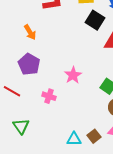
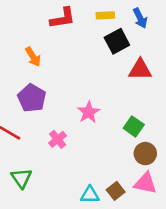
black square: (95, 20) -> (117, 41), turned 30
pink cross: (49, 96) -> (58, 139), turned 32

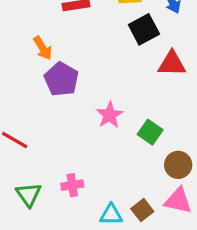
purple pentagon: (32, 98) -> (61, 79), moved
green square: (134, 126) -> (150, 132), moved
pink cross: (58, 139) -> (72, 185), moved, turned 30

